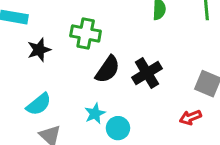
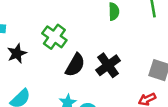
green cross: (86, 34) -> (54, 37), turned 30

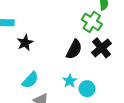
green cross: (54, 37) -> (92, 22), moved

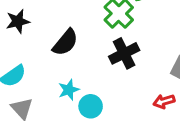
black semicircle: (74, 49) -> (65, 42), moved

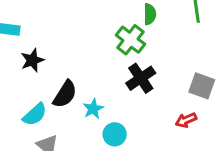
black semicircle: (65, 42) -> (65, 94), moved
cyan star: (69, 90) -> (93, 109), moved

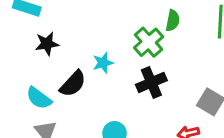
cyan star: (93, 109) -> (103, 63), moved
cyan semicircle: (35, 114) -> (39, 98), turned 68

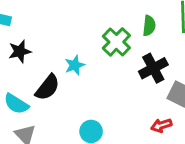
green semicircle: (173, 21) -> (149, 26), moved
black cross: (151, 82) -> (153, 68), moved

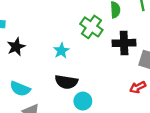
black cross: (153, 68) -> (124, 43), turned 35
black semicircle: (47, 87) -> (66, 82), moved, turned 70

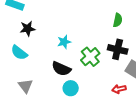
green cross: (91, 27) -> (90, 57), moved
cyan semicircle: (20, 89) -> (19, 53), moved

